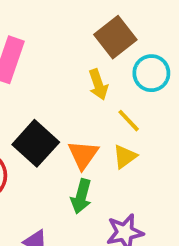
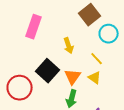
yellow arrow: (98, 85) -> (69, 46), moved
yellow triangle: (125, 157) -> (95, 78), turned -48

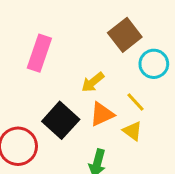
yellow arrow: (69, 46) -> (93, 82), turned 70
orange triangle: (73, 77) -> (102, 114), moved, turned 30

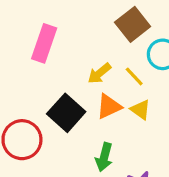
yellow line: (135, 102) -> (134, 76), moved
yellow triangle: (132, 131) -> (140, 110), moved

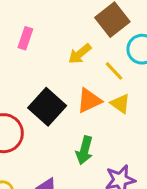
pink rectangle: (44, 43) -> (25, 38), size x0.6
yellow arrow: (99, 73) -> (80, 54), moved

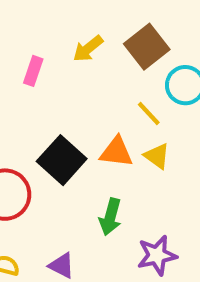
yellow arrow: (80, 54) -> (88, 49), moved
orange triangle: (89, 101) -> (116, 152), turned 32

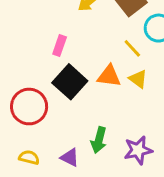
pink rectangle: (33, 71) -> (60, 45), moved
green arrow: (110, 217) -> (99, 140), moved

